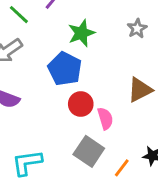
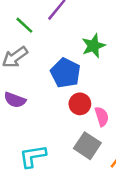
green star: (81, 33) -> (93, 46), moved

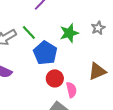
green line: (24, 25) -> (29, 32), moved

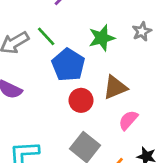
brown triangle: (97, 71) -> (115, 87), moved
pink semicircle: (71, 90) -> (128, 120), moved, turned -126

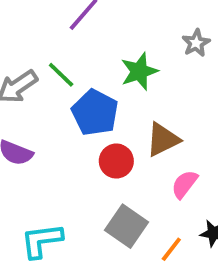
gray star: (142, 31) -> (196, 43), moved

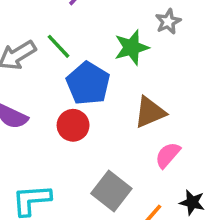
gray star: (196, 43) -> (168, 22), moved
red circle: (116, 161) -> (73, 125), moved

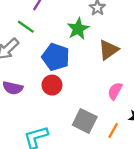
green line: (59, 46) -> (26, 27), moved
brown triangle: (150, 112) -> (109, 50), moved

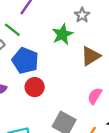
blue pentagon: (56, 57) -> (25, 61), moved

